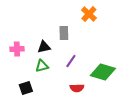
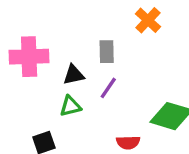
pink cross: (17, 49) -> (29, 57), moved, size x1.6
purple line: (71, 61) -> (108, 88), moved

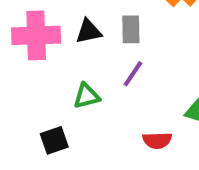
black triangle: (74, 75) -> (89, 31), moved

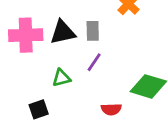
black triangle: (89, 31) -> (63, 32), size x1.4

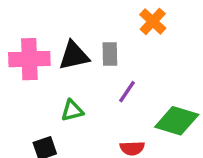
purple line: (94, 62) -> (127, 92), moved

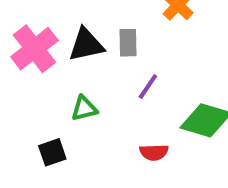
pink cross: (29, 59) -> (34, 49), turned -36

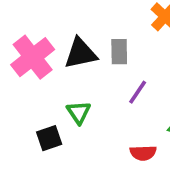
green triangle: (84, 108) -> (79, 112), turned -50
black square: (52, 152) -> (49, 138), moved

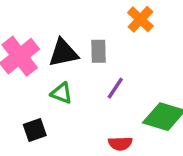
green triangle: (79, 112) -> (62, 93), moved, turned -35

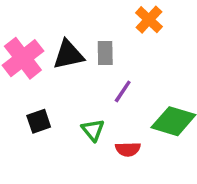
green triangle: (62, 93) -> (93, 130), moved, turned 30
black square: (35, 130) -> (39, 121), moved

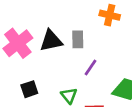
orange cross: (149, 20) -> (110, 15), turned -30

